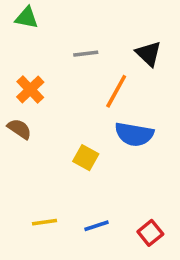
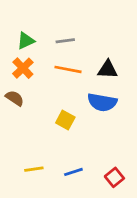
green triangle: (27, 18) -> (26, 41), moved, turned -36
black triangle: (148, 54) -> (108, 69), moved, turned -40
orange line: (116, 91) -> (68, 69), moved, turned 72

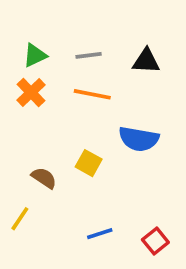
black triangle: (108, 69) -> (146, 61), moved
brown semicircle: (15, 98) -> (44, 178), moved
yellow line: (34, 169) -> (20, 219), moved, turned -48

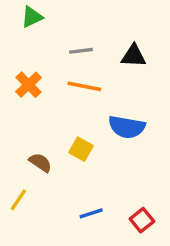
green triangle: (35, 55) -> (32, 17), moved

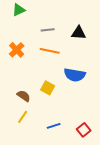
yellow line: (18, 200) -> (23, 117), moved

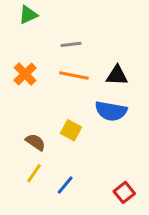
black triangle: (79, 33) -> (117, 75), moved
blue line: (54, 126) -> (65, 185), moved, turned -32

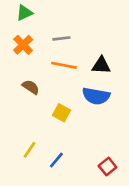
orange cross: (25, 74) -> (23, 45), moved
brown semicircle: (35, 142) -> (31, 87), moved

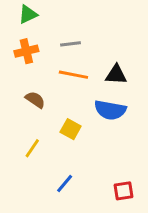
orange cross: (23, 45) -> (26, 51), turned 30
yellow line: (29, 150) -> (32, 148), moved
red square: (108, 166) -> (123, 191), turned 30

